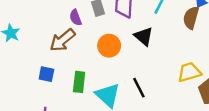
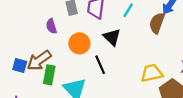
purple semicircle: (76, 18) -> (51, 26), moved
brown arrow: (62, 40) -> (39, 60), moved
black line: (139, 88) -> (100, 65), moved

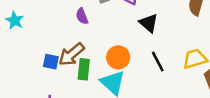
orange circle: (79, 43) -> (118, 57), moved
black line: (100, 65) -> (158, 62), moved

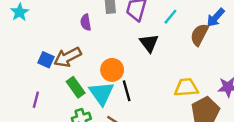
black line: (158, 62) -> (127, 91), moved
green rectangle: (84, 69) -> (76, 87), moved, turned -54

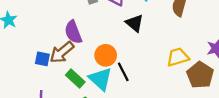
purple semicircle: (86, 22) -> (73, 32), moved, size x1.5

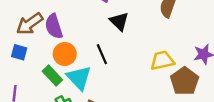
brown arrow: (62, 52) -> (30, 24), moved
orange circle: (106, 55) -> (65, 54), moved
black line: (123, 72) -> (102, 54), moved

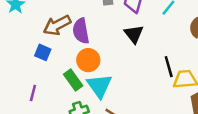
black triangle: (119, 21) -> (134, 34), moved
black line: (102, 54) -> (169, 67), moved

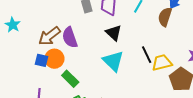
orange circle: (88, 60) -> (54, 59), moved
cyan triangle: (99, 86) -> (113, 61), moved

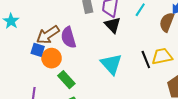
black triangle: (114, 33) -> (113, 25), moved
blue square: (42, 60) -> (38, 50), moved
yellow trapezoid: (162, 63) -> (162, 56), moved

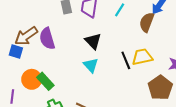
black triangle: (113, 25) -> (93, 41), moved
orange circle: (52, 58) -> (32, 79), moved
cyan triangle: (111, 64) -> (91, 65), size x0.7

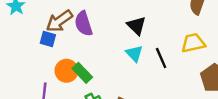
black line: (126, 60) -> (161, 58), moved

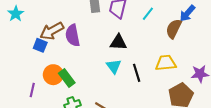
black triangle: (136, 26) -> (118, 42), turned -48

